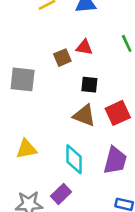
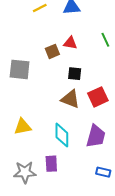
purple rectangle: (61, 194) -> (51, 164), turned -49

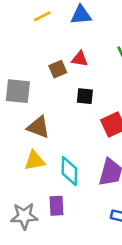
brown triangle: (70, 99) -> (38, 127), moved
yellow triangle: (23, 127) -> (35, 161), moved

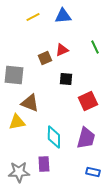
red triangle: (80, 59) -> (62, 50), turned -32
yellow triangle: (35, 161) -> (17, 122), moved

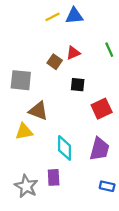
yellow line: (33, 17) -> (52, 17), moved
brown square: (45, 58) -> (55, 62), turned -32
gray star: (19, 172) -> (26, 186), turned 30

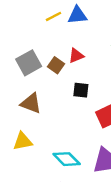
gray square: (21, 80) -> (29, 63), moved, turned -35
brown triangle: (38, 111) -> (31, 103), moved
cyan diamond: (64, 148) -> (67, 159), turned -45

